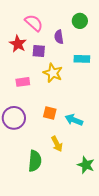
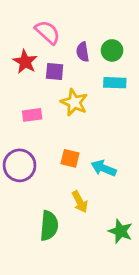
green circle: (80, 21) -> (112, 50), moved

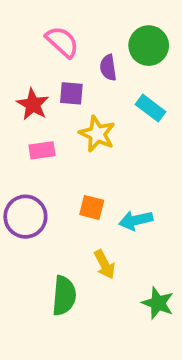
green circle: (112, 50) -> (149, 46), moved, size x1.4
red star: (25, 62) -> (33, 104), moved
cyan rectangle: (115, 83) -> (150, 108), turned 35
cyan arrow: (104, 168) -> (136, 220), turned -35

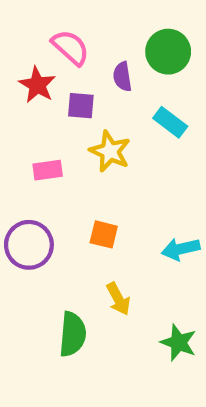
red star: (33, 104) -> (37, 85), moved
cyan arrow: (136, 220) -> (181, 249), moved

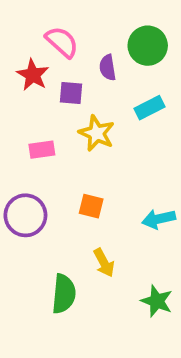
cyan rectangle: (170, 122) -> (150, 108), turned -64

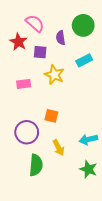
purple circle: (25, 215) -> (27, 132), moved
cyan arrow: (159, 219) -> (88, 139), moved

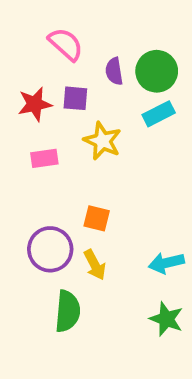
green circle: (83, 25) -> (157, 71), moved
red star: (18, 42) -> (35, 104), moved, turned 30
yellow arrow: (59, 148) -> (95, 265), moved

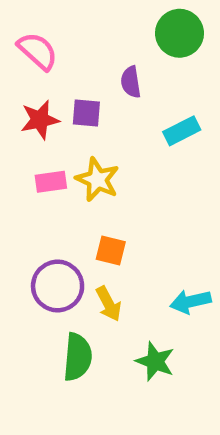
pink semicircle: (66, 44) -> (38, 51), moved
green circle: (157, 71) -> (180, 33), moved
yellow star: (102, 141) -> (97, 180), moved
green star: (166, 319) -> (155, 361), moved

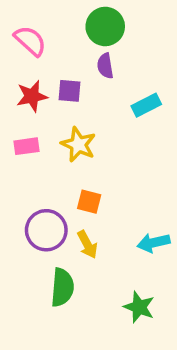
green circle: (180, 33) -> (105, 27), moved
pink rectangle: (51, 182) -> (27, 146), moved
green star: (155, 361) -> (139, 307), moved

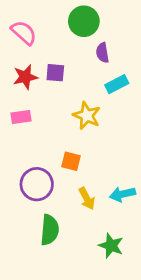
purple semicircle: (105, 66) -> (102, 53), moved
yellow star: (78, 144) -> (87, 116), moved
yellow arrow: (87, 245) -> (87, 198), moved

